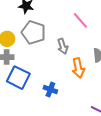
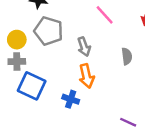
orange arrow: (78, 68) -> (87, 76), moved

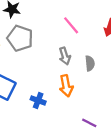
gray arrow: (84, 47) -> (65, 56), moved
orange arrow: (87, 76) -> (66, 86), moved

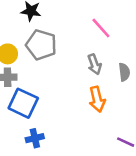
blue cross: (38, 100) -> (35, 138), moved, turned -32

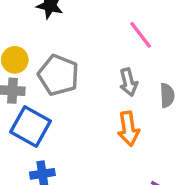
gray pentagon: (41, 45) -> (58, 75), moved

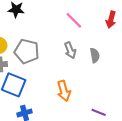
orange arrow: (128, 129) -> (64, 91), moved

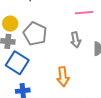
pink line: (74, 20) -> (84, 13), turned -60

